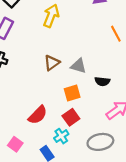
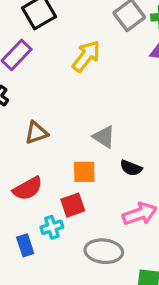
brown triangle: (52, 63) -> (36, 133), moved

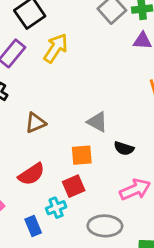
yellow arrow: (86, 56) -> (56, 48), moved

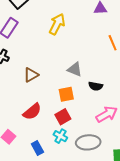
yellow arrow: (56, 48) -> (57, 24), moved
cyan cross: (56, 208) -> (60, 136), moved, turned -32

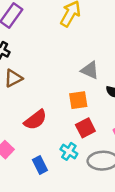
brown triangle: (31, 75) -> (13, 78), moved
red square: (63, 117) -> (85, 128), moved

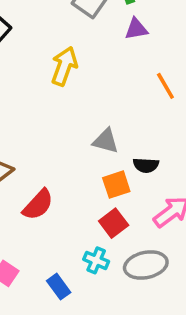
orange square: (78, 100) -> (116, 185), moved
red semicircle: (35, 120) -> (38, 205), moved

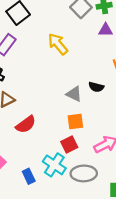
yellow arrow: (64, 66) -> (58, 44), turned -70
black semicircle: (146, 165) -> (96, 87), moved
cyan cross: (96, 260) -> (54, 165), size x1.5

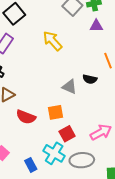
orange square: (75, 122) -> (56, 112), moved
red semicircle: (26, 124) -> (26, 117), turned 60

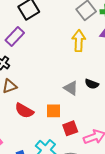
yellow arrow: (52, 41) -> (79, 41), moved, turned 35
red square: (67, 134) -> (70, 128), moved

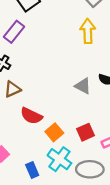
orange square: (54, 111) -> (54, 132), moved, turned -35

